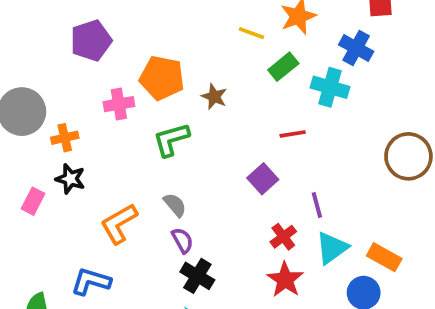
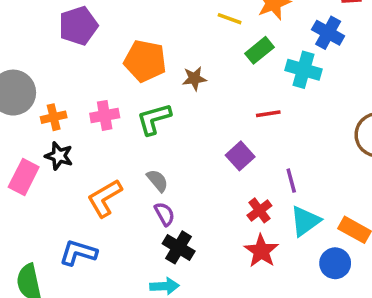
brown star: (214, 97) -> (194, 79), turned -30
pink cross: (119, 104) -> (105, 115), moved
pink rectangle: (33, 201) -> (24, 177), size x1.4

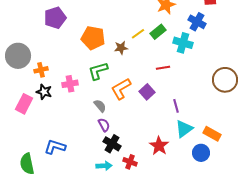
yellow line: (230, 19) -> (138, 34), moved, turned -56
pink cross: (105, 115) -> (70, 84), moved
orange L-shape: (105, 198) -> (121, 89), moved
red cross: (259, 210) -> (130, 162), moved, turned -32

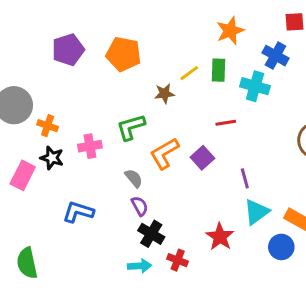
green rectangle: (158, 32) -> (218, 70), turned -49
orange pentagon: (93, 38) -> (124, 54), moved
orange cross: (41, 70) -> (48, 126), turned 32
blue L-shape: (55, 147) -> (78, 212), moved

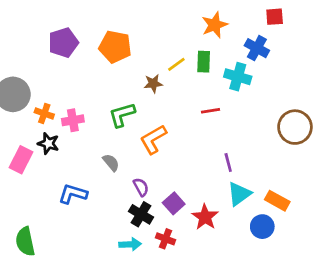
pink cross: (90, 146) -> (73, 120), moved
purple square: (202, 158) -> (174, 203), moved
gray semicircle: (134, 178) -> (111, 163), moved
purple semicircle: (140, 206) -> (141, 187), moved

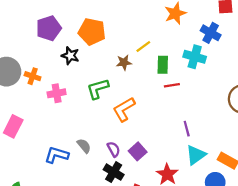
green rectangle: (204, 62) -> (163, 65), moved
orange cross: (44, 113) -> (33, 76), moved
black star: (48, 143) -> (70, 56), moved
gray semicircle: (111, 163) -> (84, 146), moved
purple square: (174, 203) -> (138, 151), moved

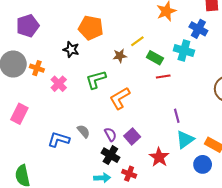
purple pentagon: (49, 28) -> (28, 26), moved
green rectangle: (163, 65) -> (155, 58), turned -63
pink cross: (57, 93) -> (59, 84), turned -35

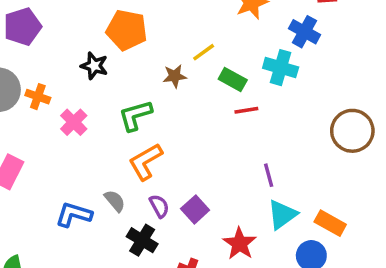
orange L-shape: (120, 98) -> (146, 162), moved
black cross: (110, 155) -> (142, 240), moved

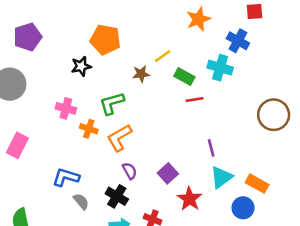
black star: (94, 66) -> (81, 66), turned -30
orange cross: (38, 97) -> (89, 129), moved
pink cross: (74, 122) -> (66, 108), turned -30
gray semicircle: (115, 201) -> (81, 201), moved
purple square: (195, 209) -> (168, 173), moved

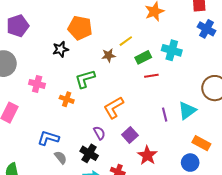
blue cross: (238, 41) -> (206, 29), moved
green rectangle: (184, 76) -> (143, 57), turned -56
pink cross: (66, 108) -> (37, 84), moved
orange L-shape: (119, 138) -> (114, 107), moved
cyan triangle: (221, 177) -> (187, 111), moved

